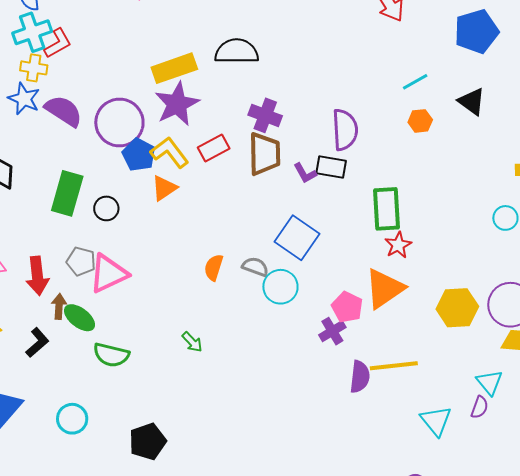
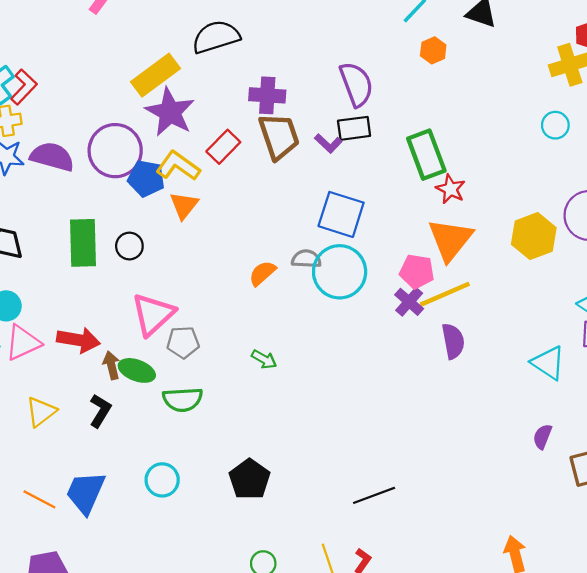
gray pentagon: (81, 261) -> (183, 342), moved
orange semicircle: (214, 267) -> (262, 273), turned 48
red arrow: (37, 276) -> (78, 340), turned -57
cyan circle: (280, 287) -> (340, 272), size x1.4
yellow line: (394, 366) -> (445, 294), moved

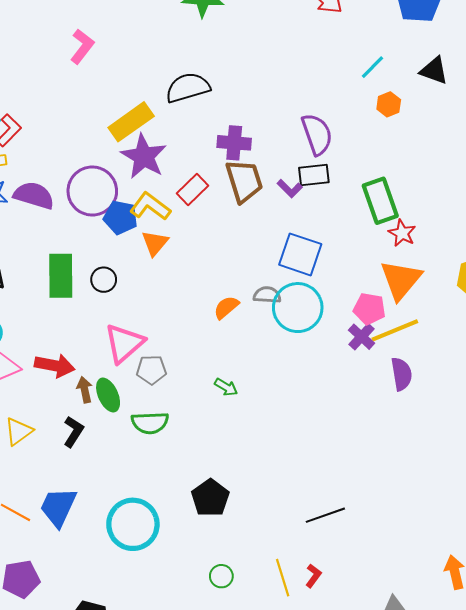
green ellipse: (137, 370) -> (108, 395), turned 44
cyan circle: (162, 480) -> (133, 524), moved, size x1.6

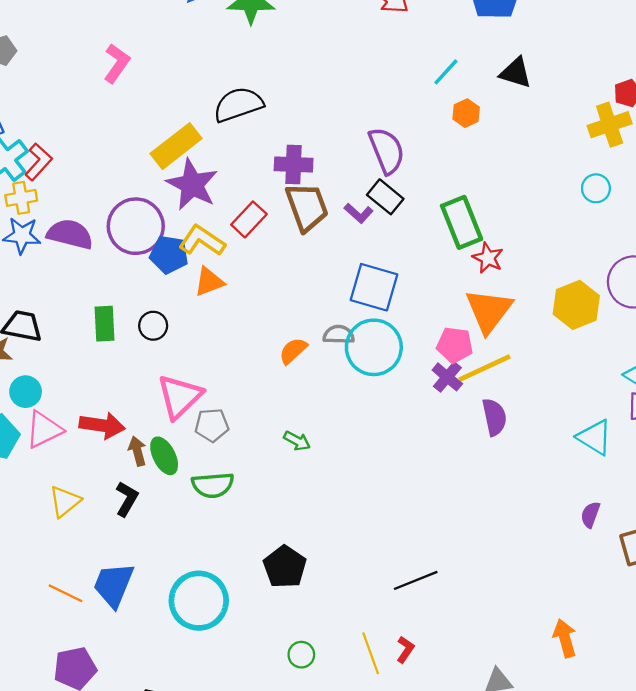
black rectangle: (314, 175) -> (385, 197), turned 48
orange triangle: (155, 243) -> (209, 282), turned 32
green rectangle: (61, 276) -> (104, 324), size x0.7

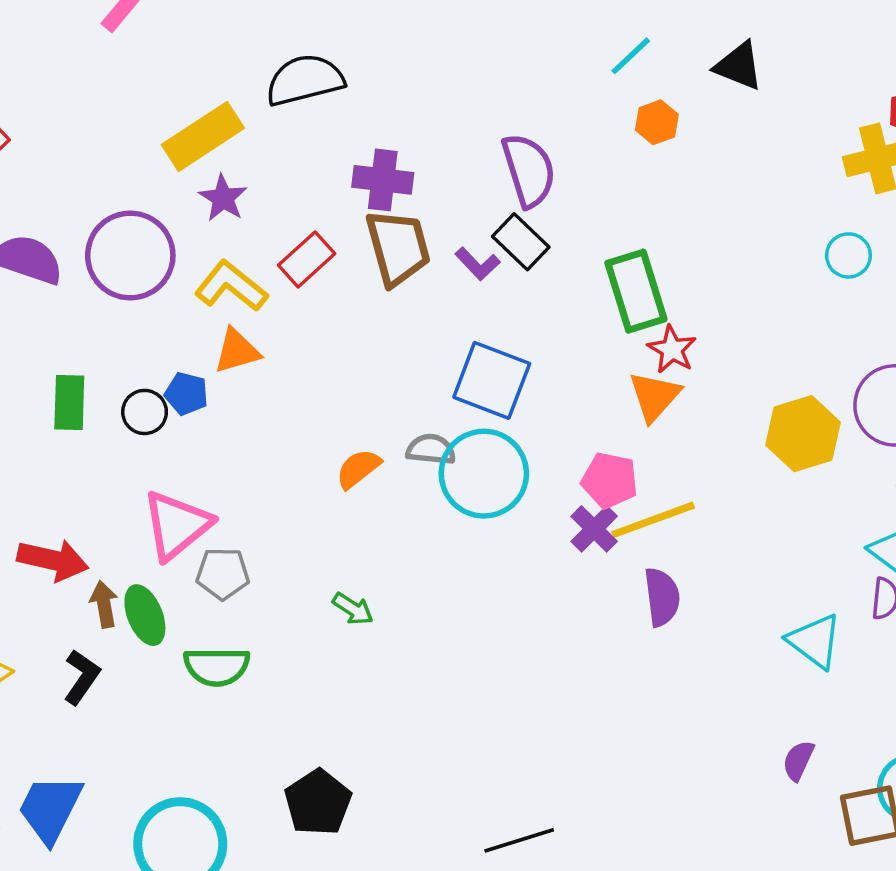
purple star: (192, 185) -> (223, 198), size x0.6
blue pentagon: (169, 255) -> (186, 394), moved, size x0.7
orange triangle: (489, 311) -> (655, 396), moved, size x0.7

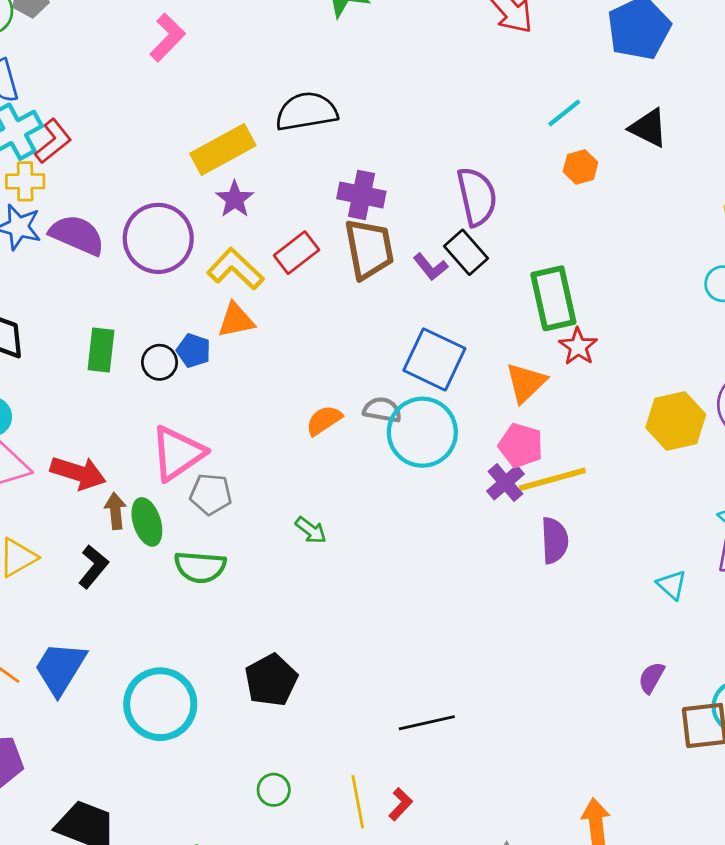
orange triangle: (655, 396) -> (526, 383), moved
cyan triangle: (815, 641) -> (672, 585), size x0.7

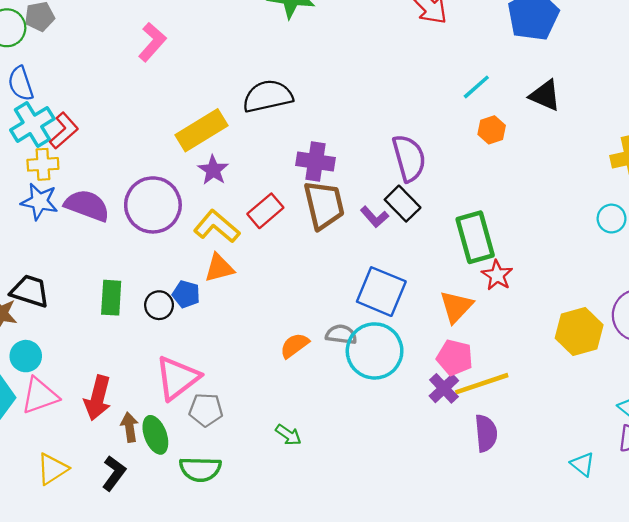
red arrow: (78, 473) -> (98, 398), turned 90

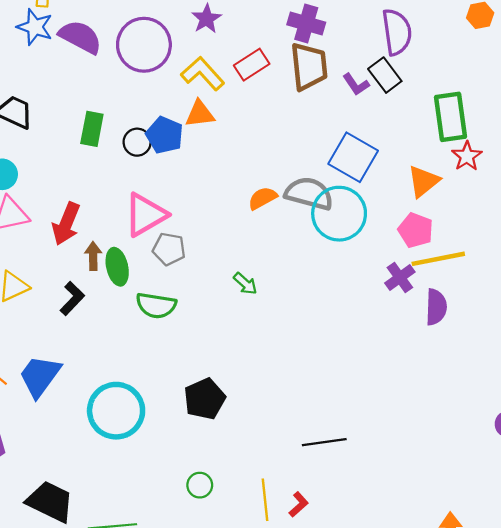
blue pentagon: (186, 294) -> (165, 135), size x1.4
gray semicircle: (341, 334) -> (309, 194), size x1.6
purple cross: (444, 388) -> (400, 278), moved

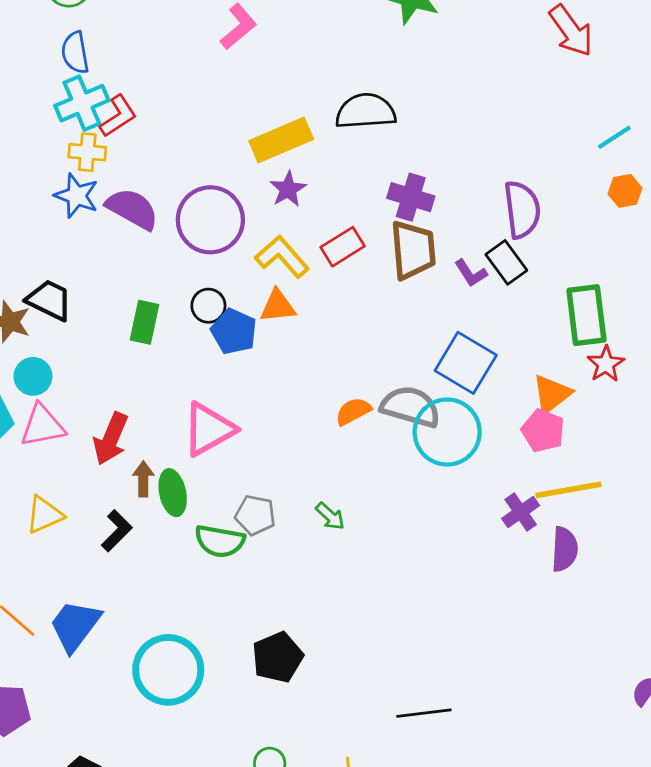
black circle: (137, 142) -> (208, 306), moved
pink pentagon: (416, 230) -> (543, 431), moved
gray pentagon: (169, 249) -> (255, 515), moved

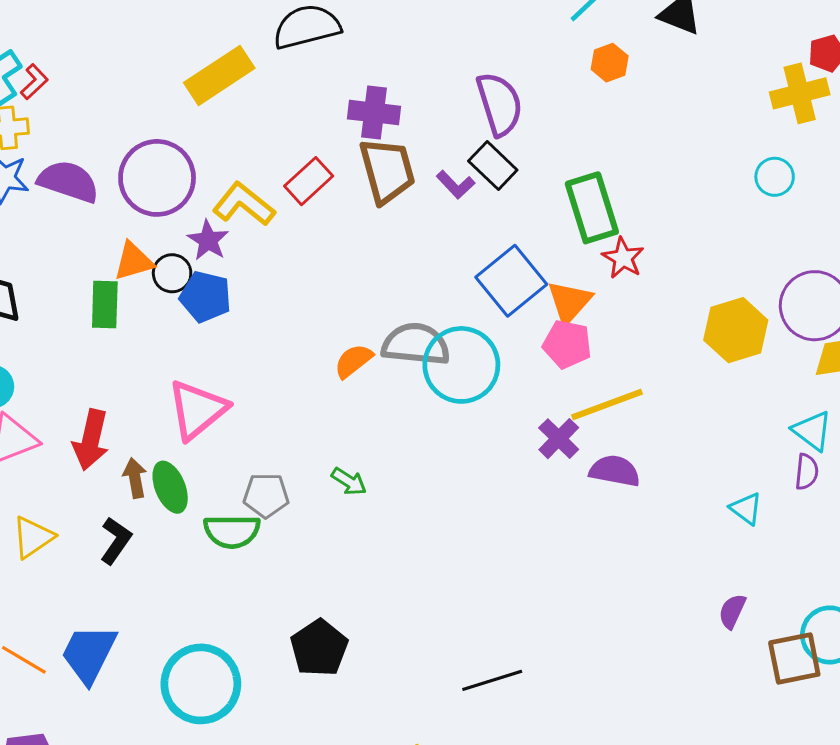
red L-shape: (118, 116) -> (34, 82), size x0.7
purple star: (288, 189) -> (208, 240), moved
orange triangle: (278, 306) -> (134, 261), moved
blue square: (466, 363) -> (511, 281), moved, turned 30
purple semicircle: (565, 549) -> (615, 471), turned -72

